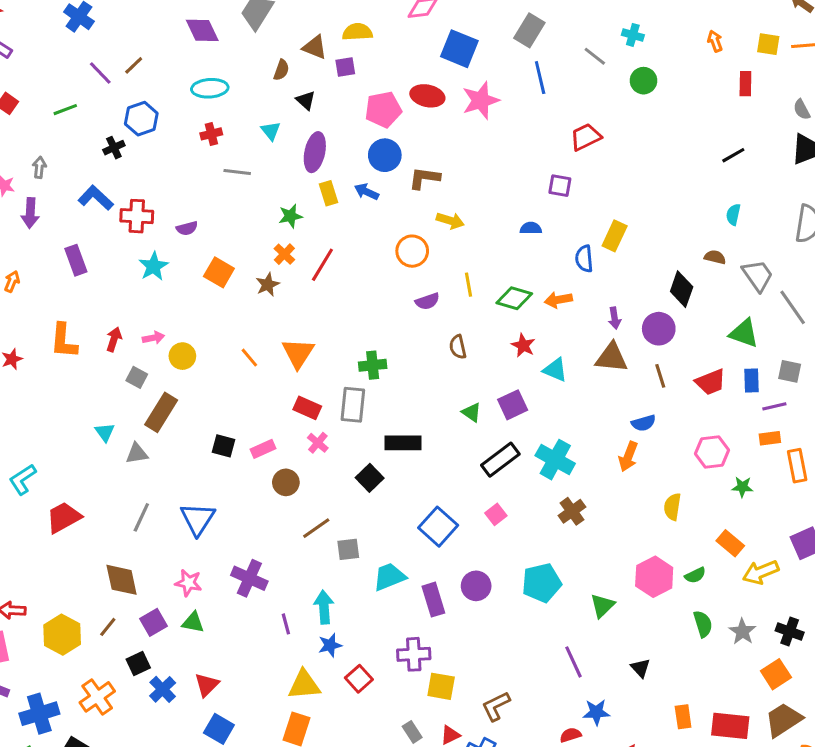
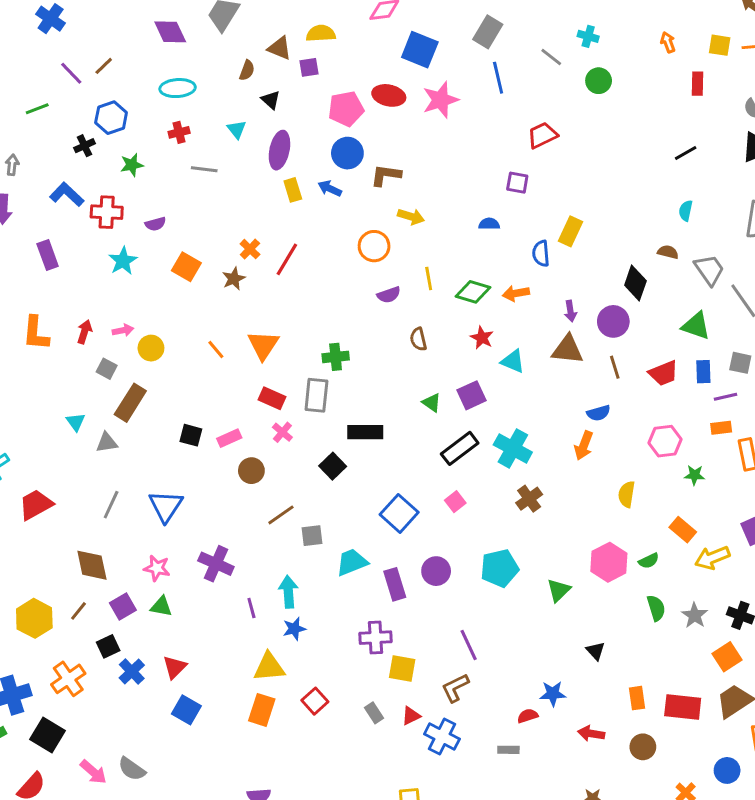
green star: (290, 216) -> (132, 165), moved
purple line: (573, 662) -> (469, 645), moved
red square: (359, 679) -> (315, 701), moved

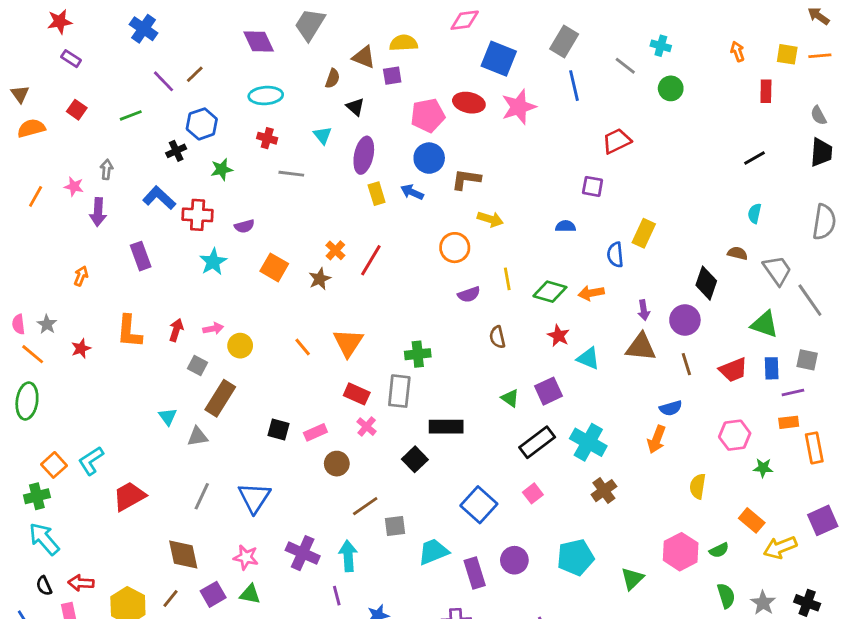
red cross: (179, 132) -> (267, 138), turned 30
cyan arrow: (288, 592) -> (348, 556), moved

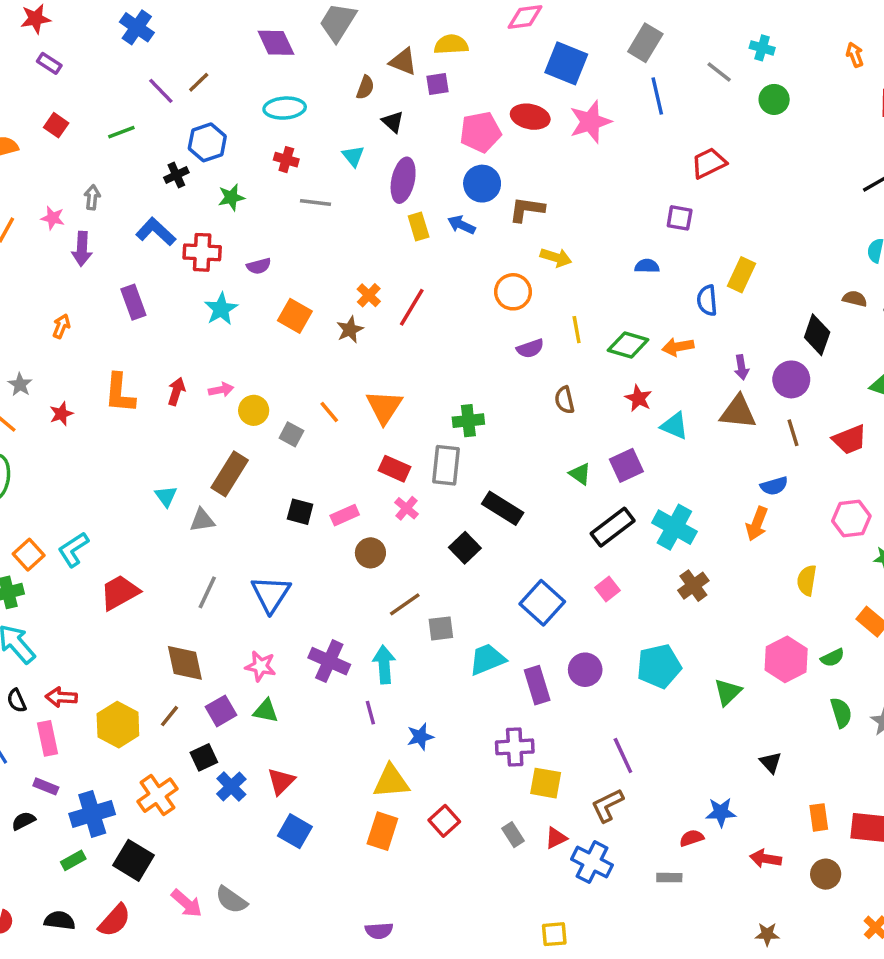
gray square: (198, 366) -> (291, 434), moved
black rectangle: (446, 427) -> (503, 508), turned 32

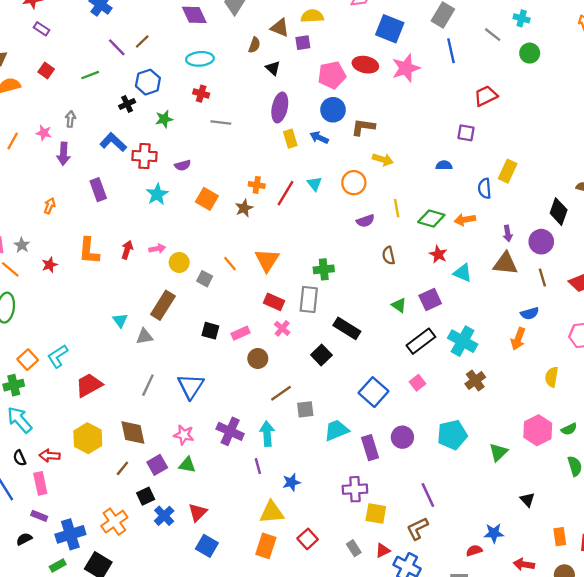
cyan triangle: (353, 156) -> (314, 184), moved
orange cross: (369, 295) -> (257, 185), turned -35
yellow hexagon: (118, 725) -> (88, 438), moved

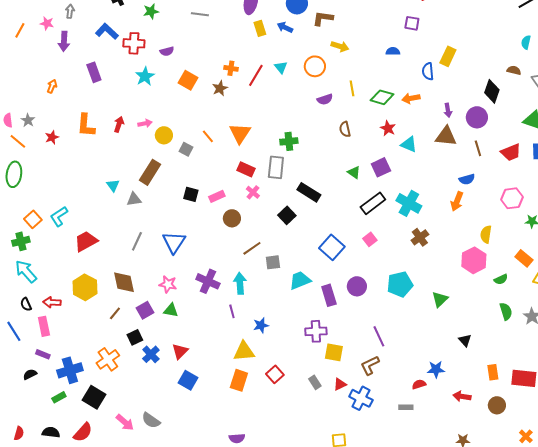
pink hexagon: (538, 430) -> (474, 260), moved

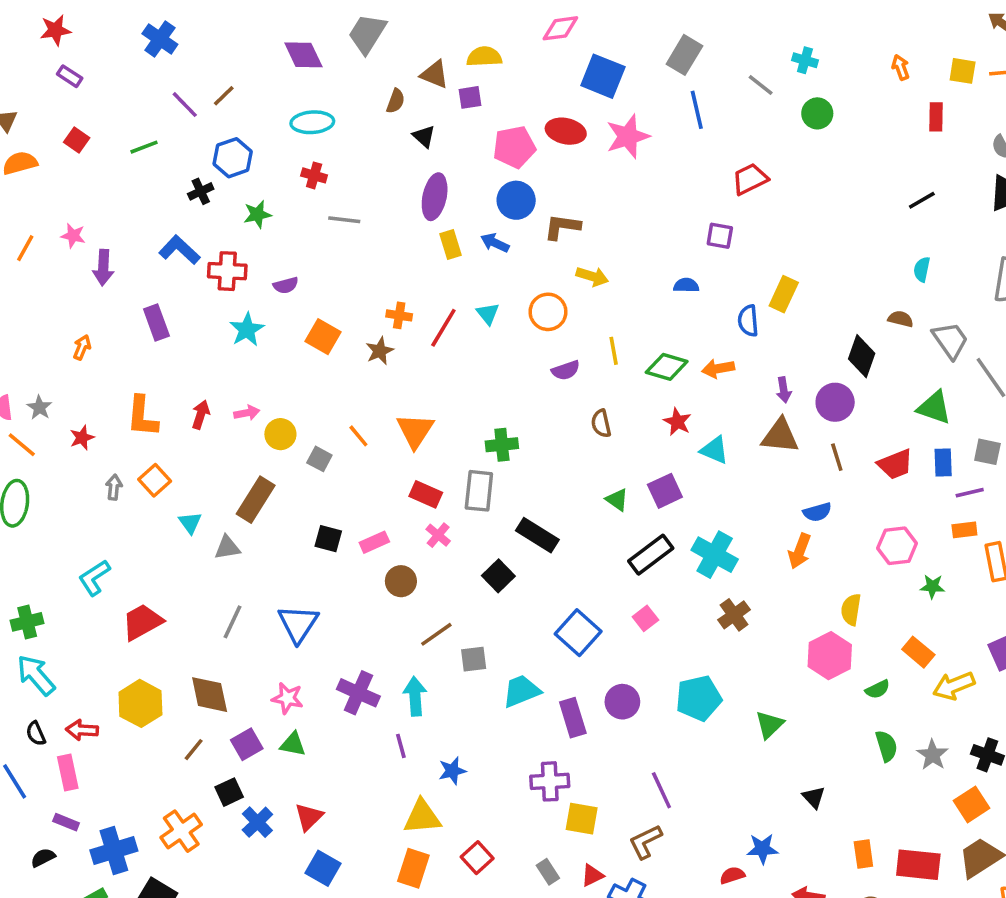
gray arrow: (70, 11) -> (114, 487), moved
orange square: (33, 219) -> (155, 480), moved

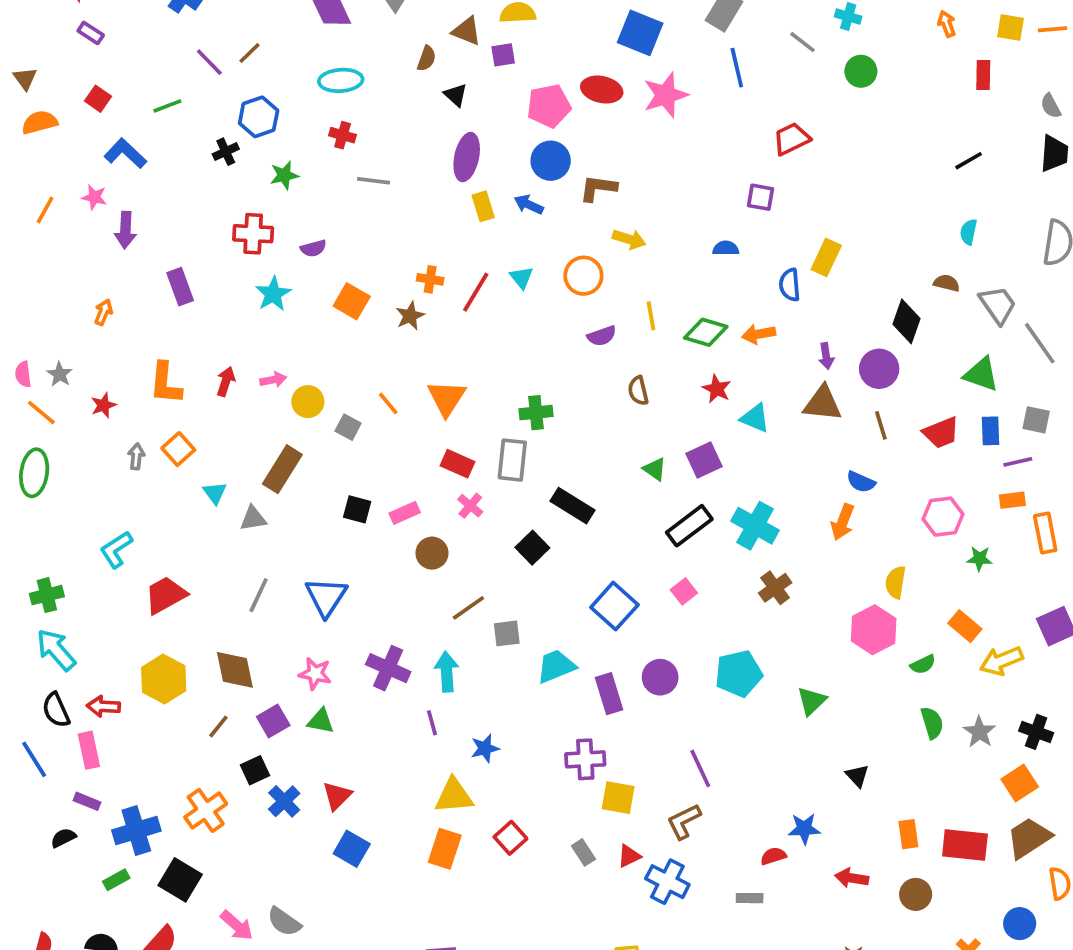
blue L-shape: (179, 250) -> (125, 153), moved
blue semicircle: (817, 512) -> (861, 482), turned 40
black semicircle: (36, 734) -> (56, 710), size x1.4

